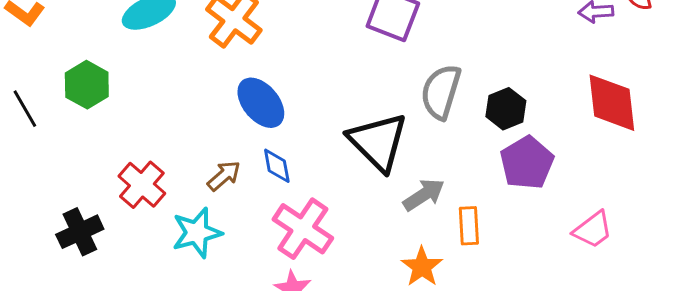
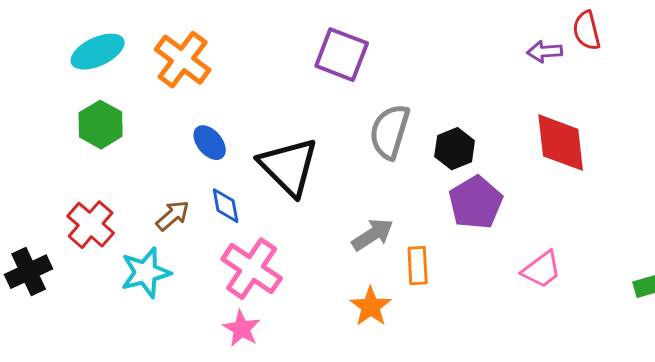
green hexagon: (87, 85) -> (101, 125), moved
blue ellipse: (261, 103) -> (210, 143), size x0.7
black triangle: (378, 142) -> (289, 167), moved

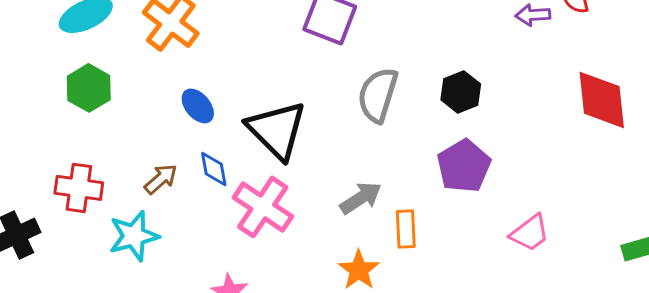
red diamond: (561, 143) -> (602, 100), moved
black hexagon: (455, 149) -> (461, 92), moved
red cross: (91, 225) -> (79, 188), turned -33
pink cross: (252, 269) -> (263, 207), moved

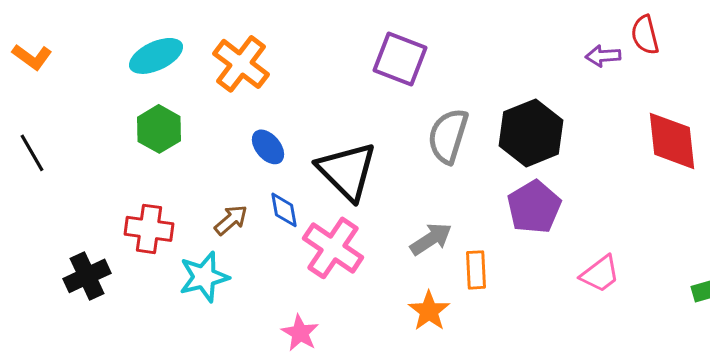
black hexagon: (461, 92) -> (531, 133), size x1.6

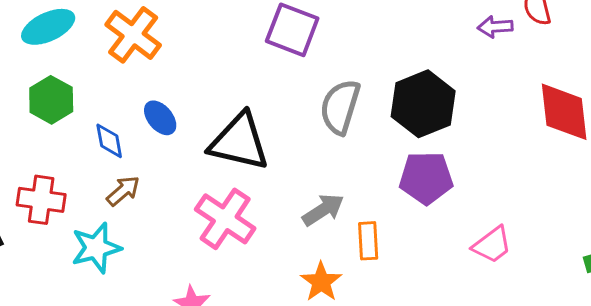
black triangle: (347, 171) -> (239, 142), turned -32
purple pentagon: (534, 207) -> (426, 178), turned 30
blue diamond: (284, 210) -> (109, 141), moved

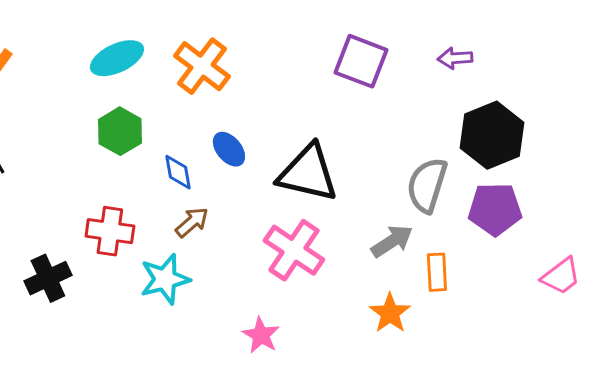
purple arrow: (495, 27) -> (455, 58), moved
gray semicircle: (340, 107) -> (427, 185), moved

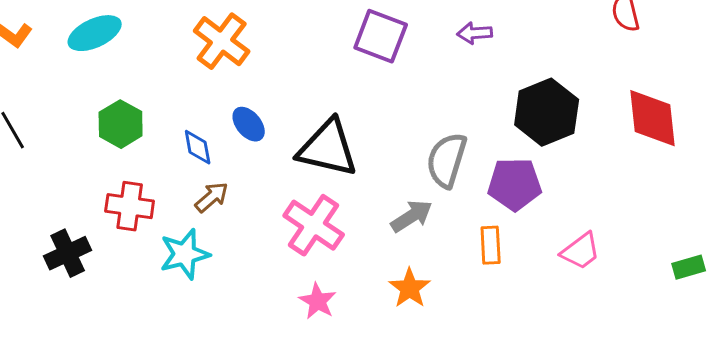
cyan ellipse: (117, 58) -> (95, 33), moved
green hexagon: (120, 131) -> (121, 124), moved
black hexagon: (492, 135) -> (547, 112), moved
orange rectangle: (437, 272) -> (491, 245), moved
pink star: (261, 335) -> (318, 301), moved

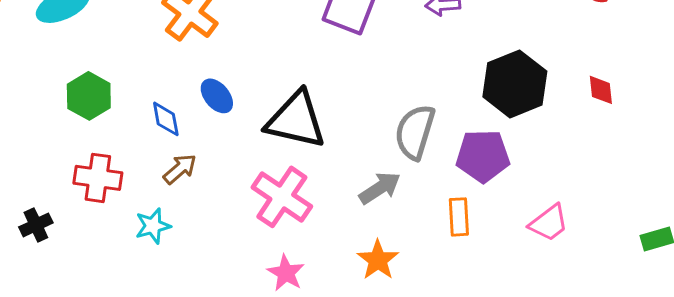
red diamond: (653, 118) -> (601, 90), moved, size x0.5
black cross: (68, 253) -> (36, 225), size x0.7
cyan star: (185, 254) -> (153, 226), size x0.7

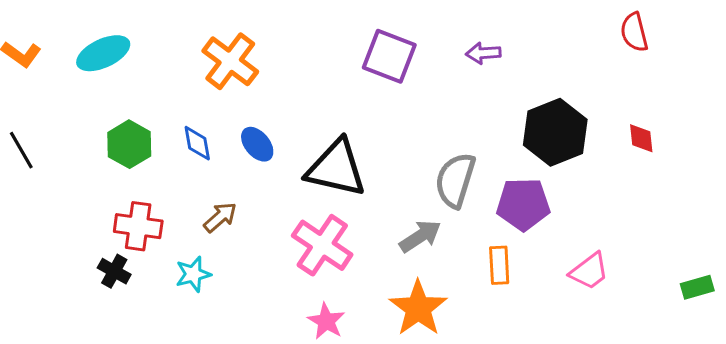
blue diamond: (166, 119) -> (197, 143), moved
black cross: (36, 225) -> (114, 271), moved, turned -36
orange star: (378, 260) -> (418, 308), size x1.4

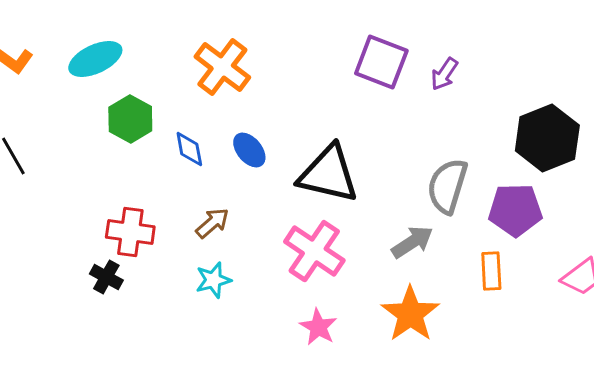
purple arrow: (483, 53) -> (444, 74), moved, turned -52
green hexagon: (129, 144) -> (130, 119), moved
cyan star: (193, 274) -> (213, 280), moved

